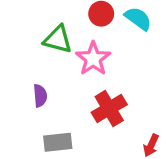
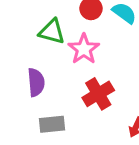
purple semicircle: (40, 96) -> (36, 82), size x1.4

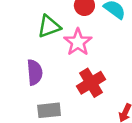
green triangle: (52, 32) -> (49, 26), turned -35

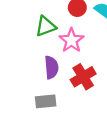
purple semicircle: (35, 72) -> (51, 67), moved

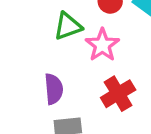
purple semicircle: (51, 67) -> (54, 89), moved

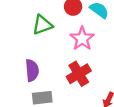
pink star: (102, 45) -> (82, 39), moved

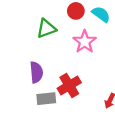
red cross: (79, 74) -> (69, 85), moved

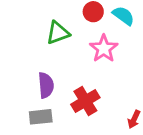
gray rectangle: (46, 99) -> (41, 117), moved

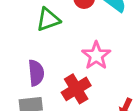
pink star: (104, 48) -> (96, 56), moved

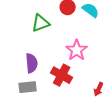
red cross: (76, 89) -> (62, 75), turned -30

